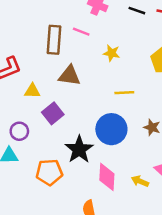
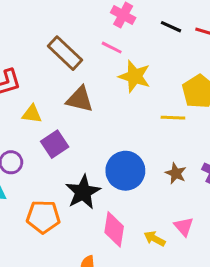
pink line: (81, 32) -> (112, 48), moved
brown rectangle: (54, 40) -> (65, 53), turned -56
yellow star: (112, 53) -> (135, 76), size x1.5
yellow line: (124, 93) -> (173, 118), moved

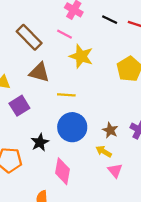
yellow line: (173, 118) -> (66, 95), moved
black star: (83, 192) -> (40, 142), size x0.7
yellow arrow: (155, 239) -> (104, 151), moved

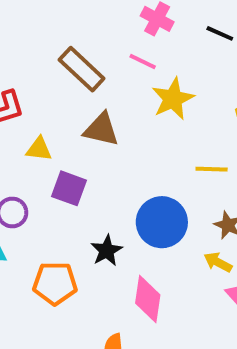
yellow star: (81, 56) -> (173, 99), turned 30
yellow line: (66, 95) -> (212, 169), moved
purple square: (19, 106) -> (69, 188), turned -36

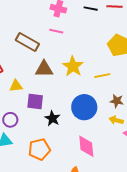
yellow star: (173, 99) -> (73, 66), moved
black star: (107, 251) -> (52, 118), moved

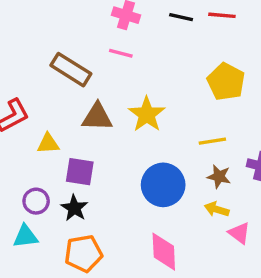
yellow line: (102, 76) -> (212, 141), moved
black star: (52, 118) -> (74, 208), moved

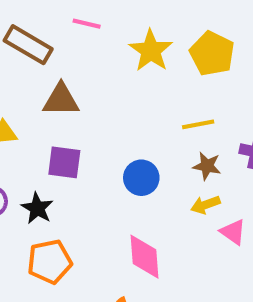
yellow star: (147, 114) -> (151, 51), moved
purple square: (80, 172) -> (64, 162), moved
blue circle: (163, 185) -> (141, 178), size x0.7
yellow arrow: (217, 209) -> (205, 205), turned -35

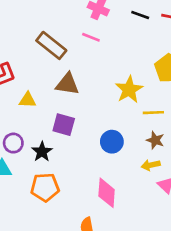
yellow star: (151, 51) -> (129, 90), moved

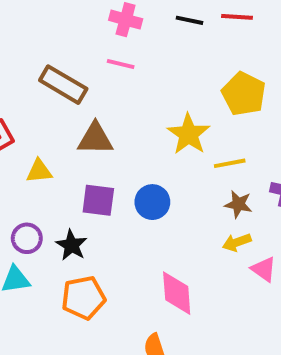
blue circle: (112, 142) -> (152, 202), moved

